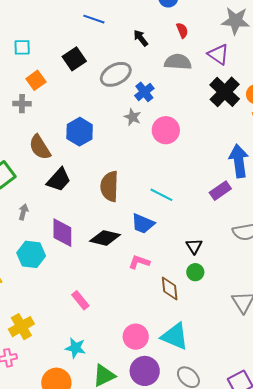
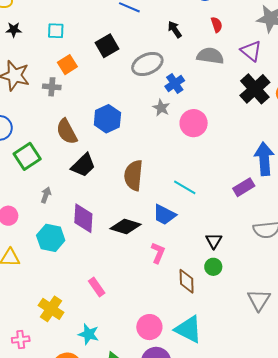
pink L-shape: (139, 262) -> (158, 253), turned 90
yellow cross: (21, 327) -> (51, 309), moved, turned -30

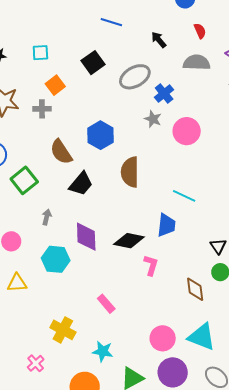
brown semicircle: (134, 175) -> (130, 172), moved
blue trapezoid: (164, 215) -> (166, 225), turned -105
pink L-shape: (158, 253) -> (151, 265), moved
pink cross: (21, 339) -> (36, 363), turned -30

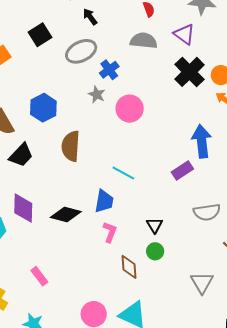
black arrow: (159, 40) -> (90, 17), moved
pink L-shape: (151, 265) -> (110, 232), moved

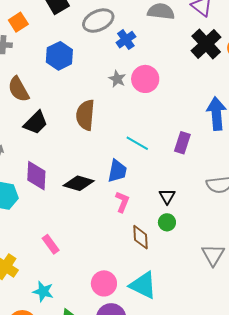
gray star: (97, 94) -> (117, 79), moved
blue hexagon: (43, 108) -> (59, 56), moved
purple rectangle: (182, 171) -> (182, 143), moved, turned -40

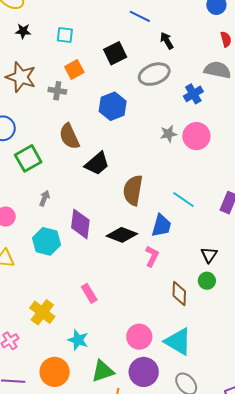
blue cross: (126, 40) -> (193, 94), moved
gray star: (117, 79) -> (169, 134), turned 30
brown semicircle: (85, 115) -> (133, 190), moved
black trapezoid: (36, 123) -> (97, 164), moved
pink L-shape: (122, 202) -> (152, 256), moved

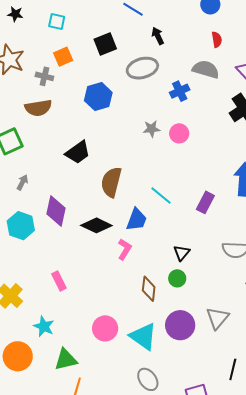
brown semicircle: (69, 136) -> (38, 108), moved, turned -80
pink circle: (196, 136) -> (179, 133), size x0.7
purple circle: (144, 372) -> (180, 325), moved

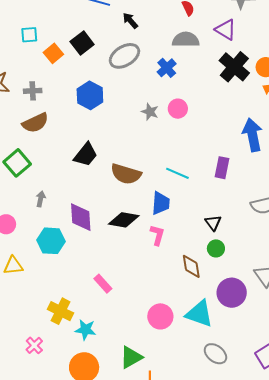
orange square: (63, 57) -> (53, 53), moved
gray star: (152, 129) -> (150, 112), turned -30
brown semicircle: (111, 182) -> (126, 174), turned -72
cyan star: (44, 326) -> (85, 330), moved

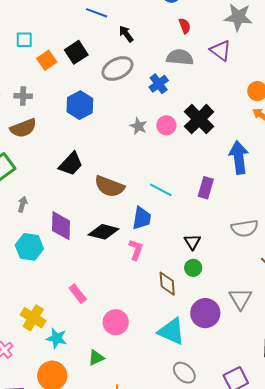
black cross: (234, 67) -> (199, 119), moved
pink circle: (160, 316) -> (116, 322), moved
green triangle: (131, 357) -> (96, 358), moved, size x0.7

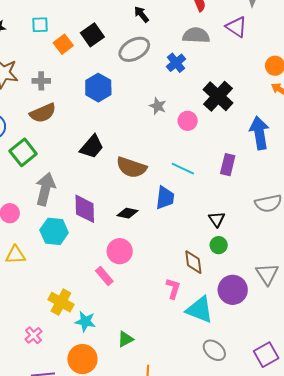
pink circle: (166, 125) -> (188, 121), moved
gray arrow: (22, 204) -> (45, 189), size x2.0
black diamond: (104, 232) -> (127, 213), size x0.7
pink L-shape: (136, 250) -> (173, 288), moved
pink circle: (116, 322) -> (120, 251), moved

